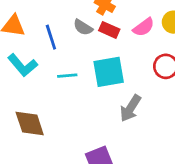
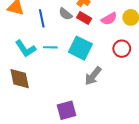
cyan L-shape: (23, 65) -> (25, 49), moved
cyan square: (109, 72) -> (80, 48), turned 30

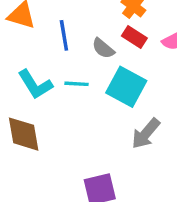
gray semicircle: (65, 14) -> (103, 48), moved

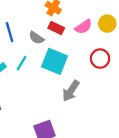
cyan line: (76, 84) -> (21, 63), turned -56

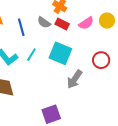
gray semicircle: (36, 38) -> (44, 22), moved
red circle: (100, 59) -> (101, 60), moved

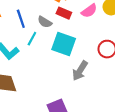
gray semicircle: (44, 22) -> (45, 22), moved
cyan line: (31, 55) -> (32, 39), moved

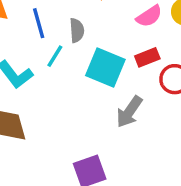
red rectangle: (64, 13) -> (147, 57), moved, turned -48
gray semicircle: (45, 22) -> (77, 30), turned -128

